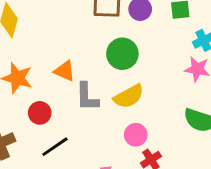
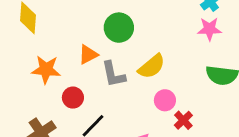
green circle: (122, 54) -> (119, 28), moved
orange triangle: (65, 71) -> (88, 55), turned -40

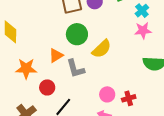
yellow semicircle: (152, 66) -> (102, 49), moved
pink circle: (165, 100) -> (107, 94), moved
red cross: (183, 120) -> (129, 98), turned 32

